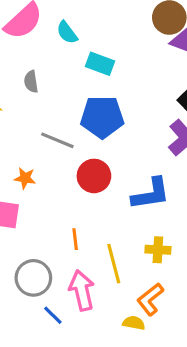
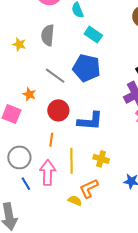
gray semicircle: (31, 82) -> (48, 35), size x1.5
red circle: (94, 176) -> (58, 110), moved
blue L-shape: (151, 194) -> (90, 121), moved

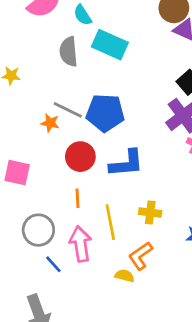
gray semicircle: (48, 35) -> (69, 52), moved
cyan rectangle: (93, 35) -> (110, 45), size x1.4
blue pentagon: (87, 68) -> (105, 113), moved
orange star: (29, 94) -> (50, 123), moved

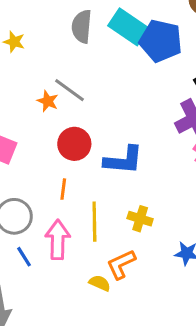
blue pentagon: (105, 113) -> (161, 41), moved

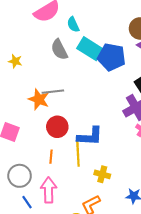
gray semicircle: (82, 26) -> (59, 50), turned -30
gray line: (70, 90) -> (53, 92), turned -40
orange star: (48, 101) -> (39, 99), size x1.5
yellow line: (94, 222) -> (78, 153), moved

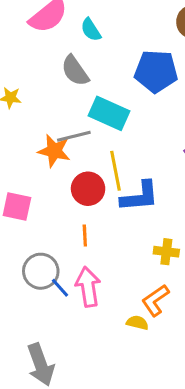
cyan rectangle: (90, 49) -> (109, 113), moved
yellow line: (78, 153) -> (116, 171), moved
blue line: (27, 202) -> (60, 288), moved

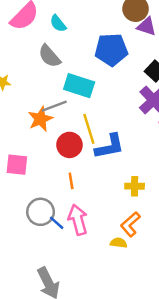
orange star: (54, 151) -> (40, 119), turned -30

